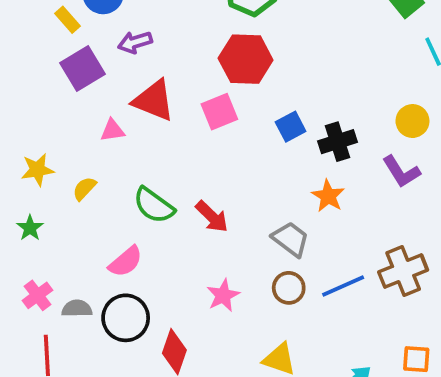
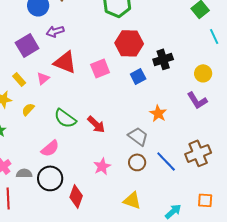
yellow rectangle: (67, 20) -> (19, 79), moved
red hexagon: (246, 59) -> (129, 43), moved
pink triangle: (112, 130) -> (43, 78), turned -32
black cross: (337, 142) -> (163, 59), moved
blue line: (343, 286) -> (166, 161), turned 70

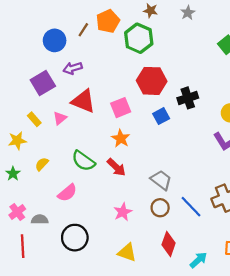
yellow semicircle: (28, 109) -> (42, 164), moved
orange star: (158, 113) -> (121, 138), moved
black circle: (50, 178) -> (75, 238), moved
red diamond: (76, 196) -> (169, 244), moved
yellow triangle: (132, 200) -> (127, 252), moved

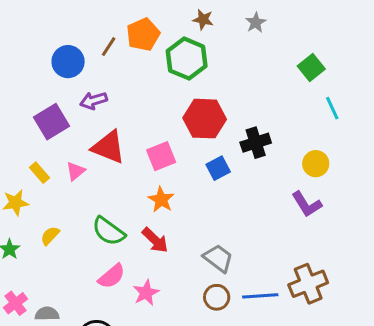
pink semicircle: (67, 193) -> (112, 276), moved
blue line: (191, 207) -> (260, 296), turned -50
pink star: (123, 212) -> (146, 293), moved

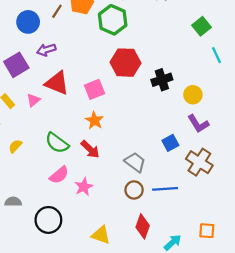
yellow circle: (316, 164) -> (193, 95), moved
blue square: (218, 168) -> (170, 143), moved
brown cross: (308, 284) -> (199, 162), moved, turned -35

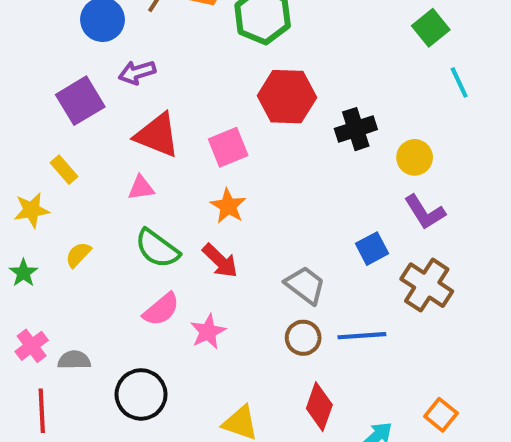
pink triangle: (33, 100) -> (141, 188), moved, turned 32
orange square: (207, 231) -> (441, 415), turned 35

